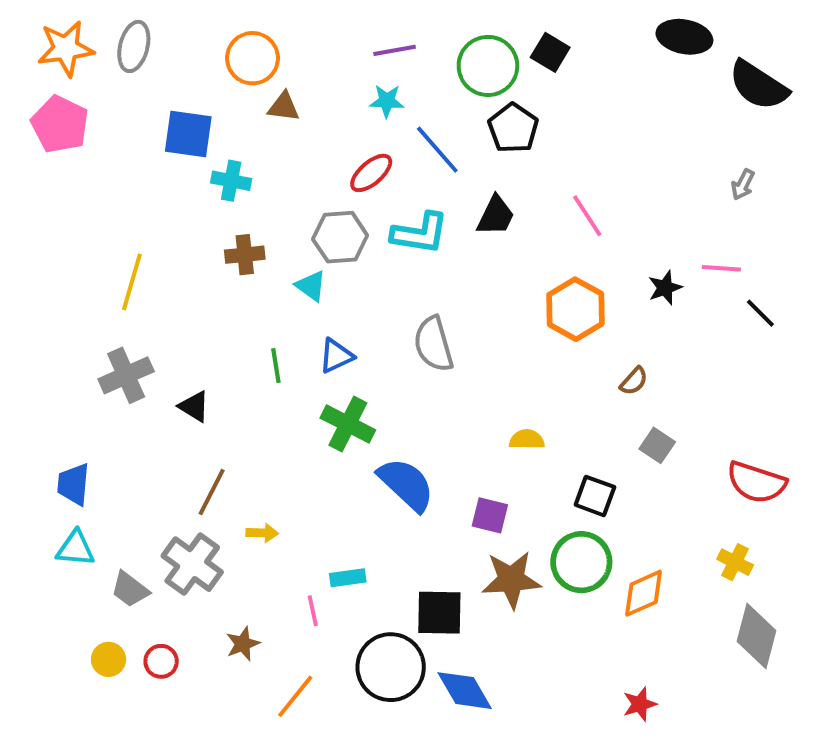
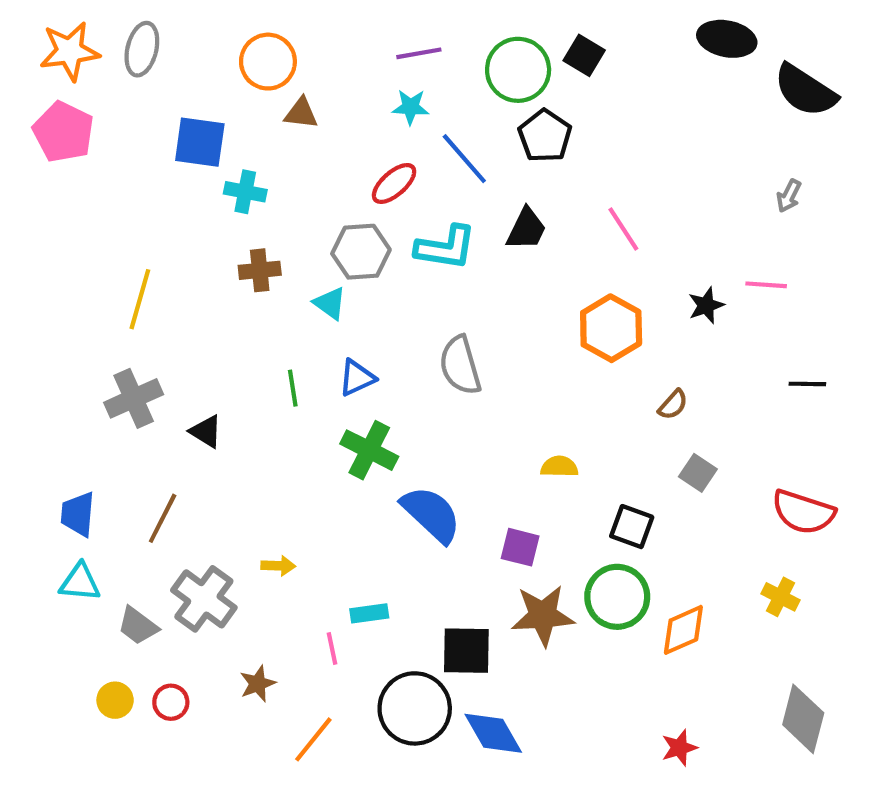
black line: (760, 313) -> (807, 384), moved, turned -44
brown line: (212, 492) -> (163, 518), moved
gray diamond: (756, 636) -> (803, 719), moved

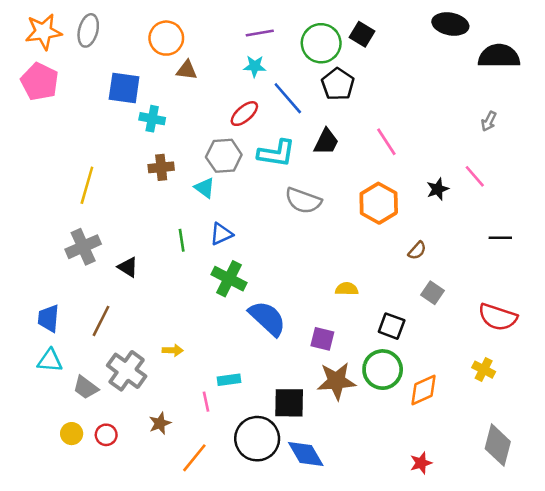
black semicircle: (805, 90) -> (499, 56), turned 147
pink line: (766, 285) -> (475, 176), turned 45
gray semicircle: (460, 365) -> (303, 201), moved, turned -54

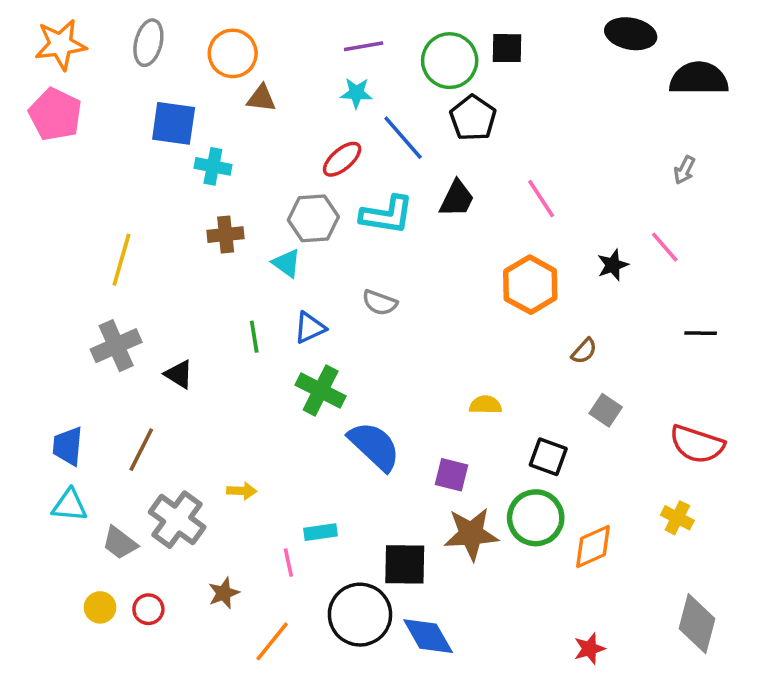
gray ellipse: (88, 30) -> (148, 43), moved
black square: (362, 34) -> (507, 48), turned -30
gray semicircle: (303, 201) -> (380, 303), moved, size x0.7

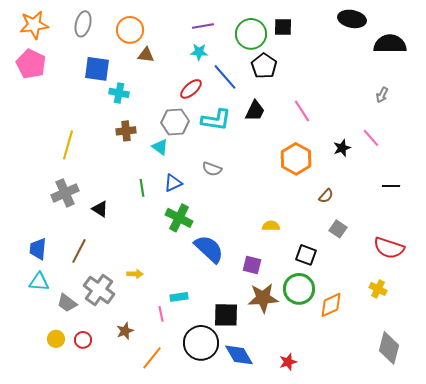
red star: (589, 649) -> (288, 362), moved

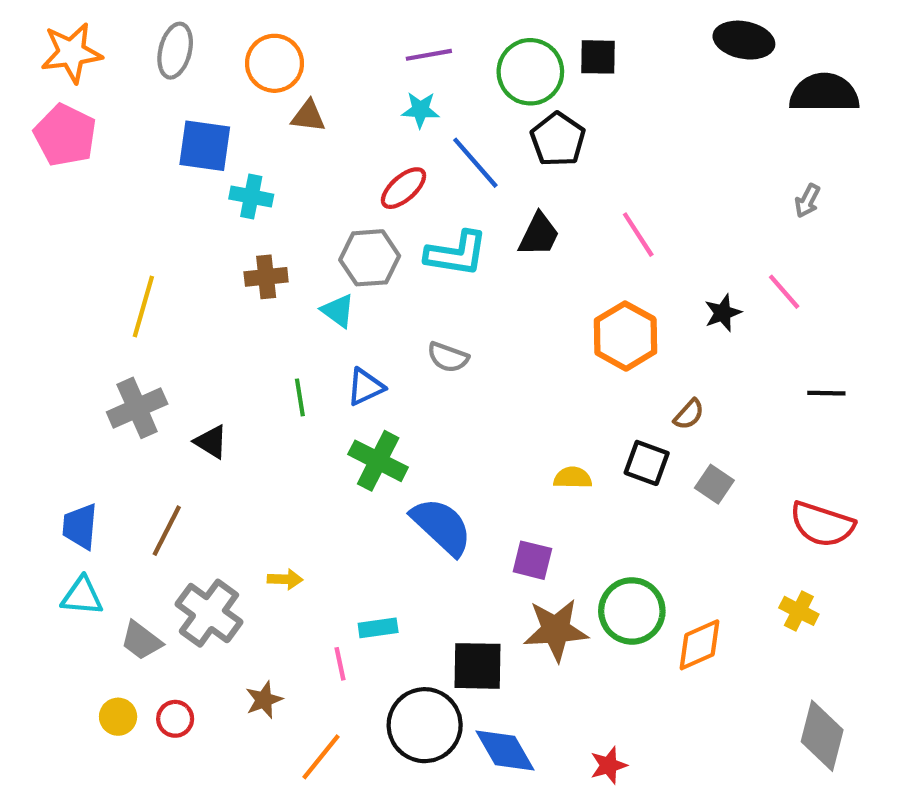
black square: (306, 255) -> (647, 463), moved

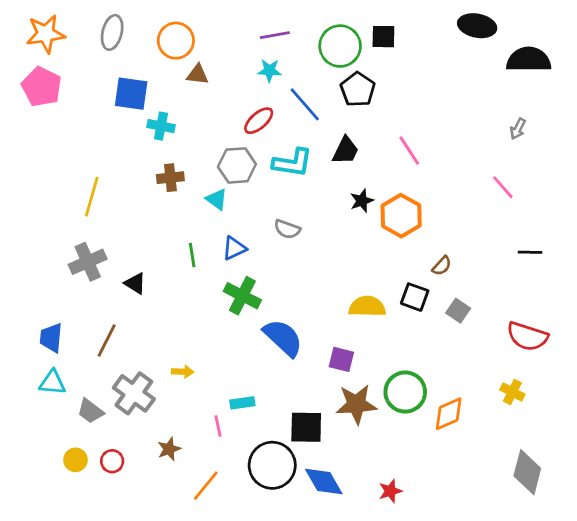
black star: (723, 313) -> (362, 201), moved
yellow semicircle: (573, 478) -> (367, 307), size x1.5

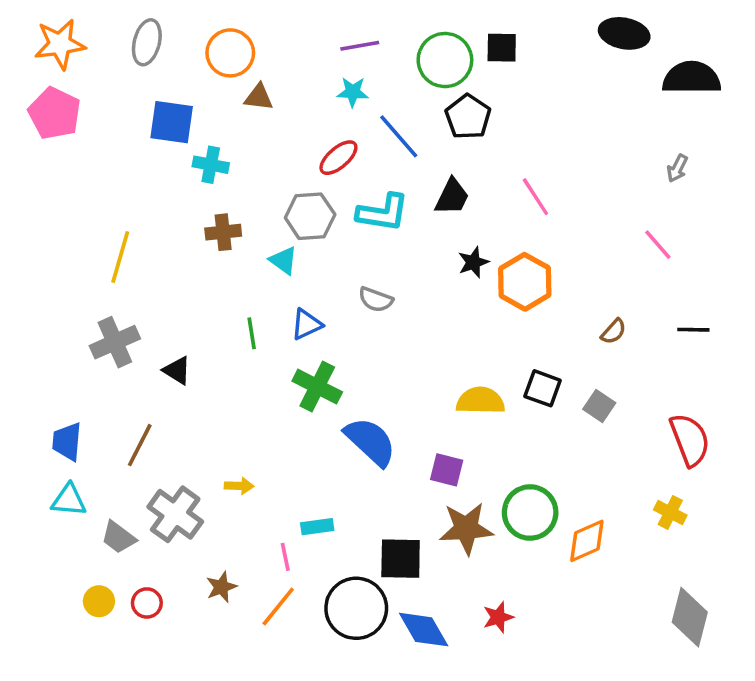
brown semicircle: (442, 266) -> (613, 332), moved
red semicircle: (527, 336) -> (690, 440), turned -129
orange line: (206, 486) -> (278, 607), moved
red star: (390, 491) -> (498, 617), moved

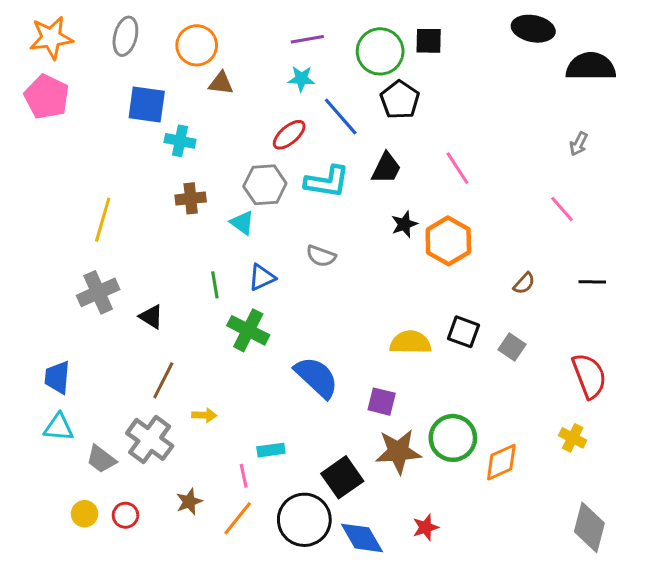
green cross: (317, 387) -> (248, 330), moved
brown line: (140, 445) -> (163, 380), moved
black square: (401, 559) -> (342, 477), turned -36

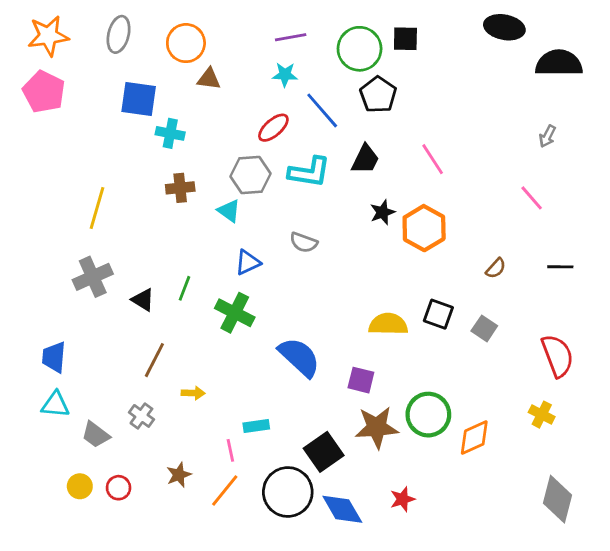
green line: (215, 285) -> (185, 288), moved, turned 30
gray cross: (150, 439) -> (141, 416), size x0.6

